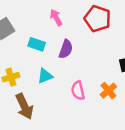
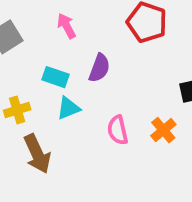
pink arrow: (56, 17) -> (66, 26), moved
cyan rectangle: (37, 44) -> (56, 77), moved

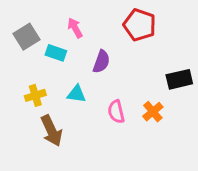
cyan rectangle: (56, 77) -> (56, 53), moved
cyan triangle: (68, 108) -> (76, 94), turned 30

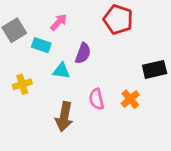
pink arrow: (75, 28) -> (59, 22), turned 72
cyan triangle: (76, 94) -> (61, 71), moved
brown arrow: (51, 131) -> (64, 117), moved, turned 36

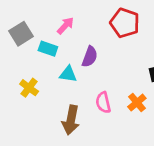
yellow cross: (22, 84) -> (29, 88), turned -36

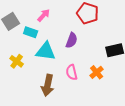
purple semicircle: (90, 57) -> (72, 40), moved
cyan triangle: (68, 74) -> (46, 51), size x1.5

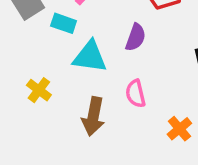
yellow cross: (17, 61) -> (39, 90), moved
orange cross: (97, 72) -> (179, 129), moved

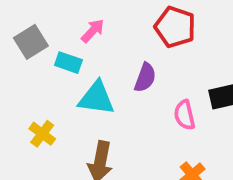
pink semicircle: (136, 94) -> (184, 115), moved

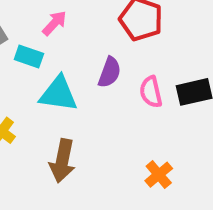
pink semicircle: (184, 115) -> (151, 92), moved

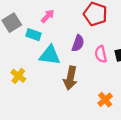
brown arrow: (62, 161) -> (70, 78), moved

